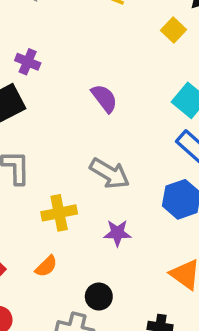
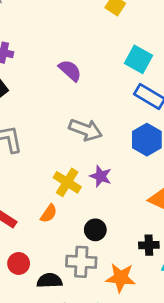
yellow cross: (59, 213) -> (67, 182), moved, turned -36
purple star: (117, 233) -> (101, 176), turned 30

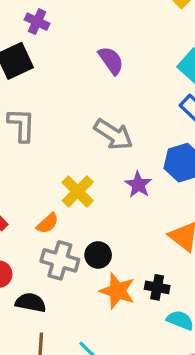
purple star: (101, 176) -> (138, 185), moved
gray cross: (81, 262) -> (60, 260), moved
orange star: (121, 278) -> (117, 291), moved

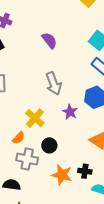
gray arrow: (113, 134) -> (54, 84), turned 40
black circle: (98, 255) -> (49, 145), moved

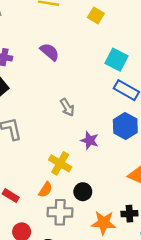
purple semicircle: (49, 40) -> (50, 52), moved
gray arrow: (54, 84) -> (67, 107), moved, size x0.7
purple star: (70, 112) -> (90, 140), moved

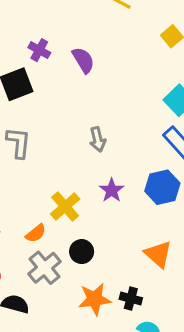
purple semicircle: (50, 52) -> (83, 60), moved
gray cross: (60, 212) -> (45, 268), turned 30
orange star: (104, 223) -> (95, 299), turned -30

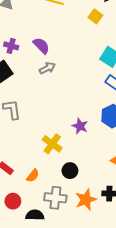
gray arrow: (98, 139) -> (47, 68), moved, turned -91
orange semicircle: (36, 233) -> (33, 176), moved
gray cross: (45, 268) -> (55, 198), moved, turned -30

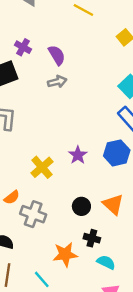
black circle: (70, 171) -> (81, 206), moved
gray cross: (55, 198) -> (33, 214), moved
orange star: (86, 200) -> (65, 254), moved

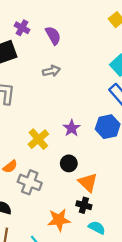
gray arrow: (57, 82) -> (51, 71), moved
orange triangle: (113, 204) -> (88, 182), moved
black circle: (81, 206) -> (69, 163), moved

